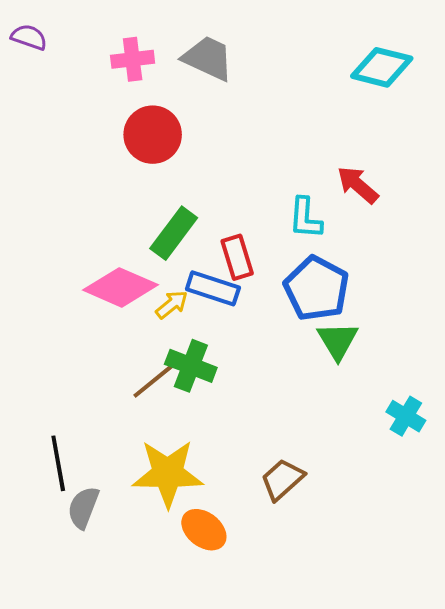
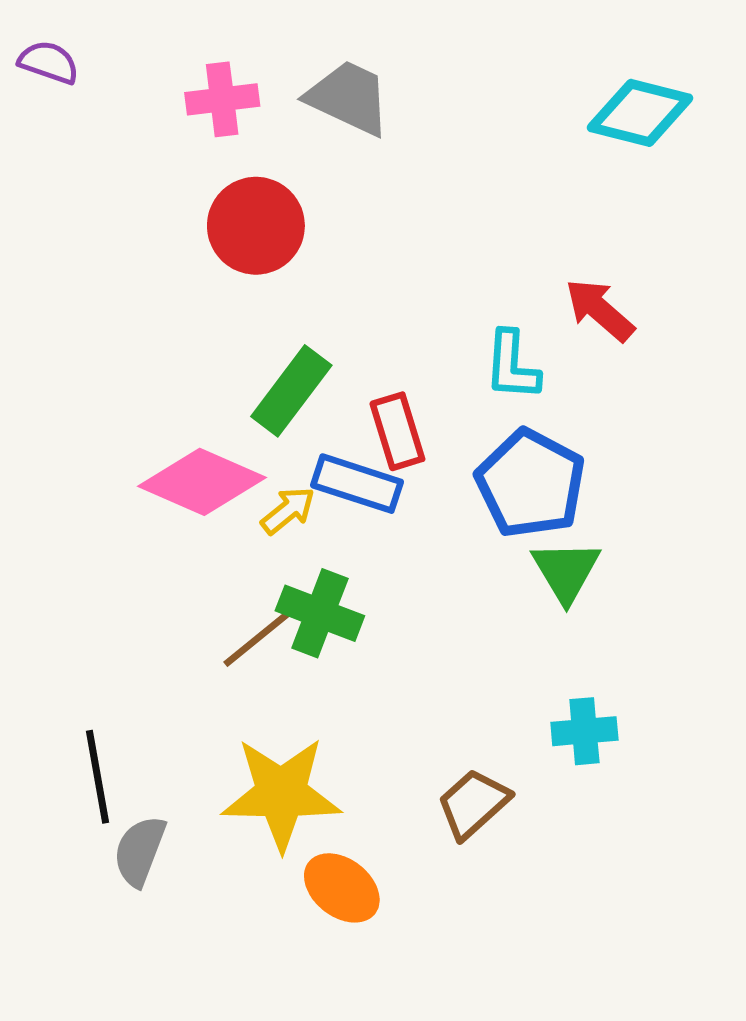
cyan cross: (406, 416) -> (584, 731), moved, turned -36

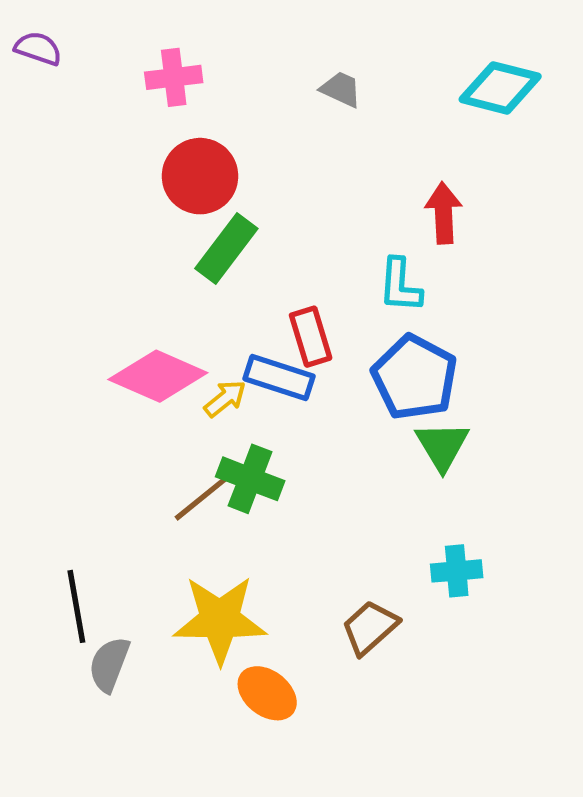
gray trapezoid: (349, 98) -> (341, 89), moved, size x0.6
red arrow: (600, 310) -> (443, 213), moved, turned 46
green rectangle: (291, 391) -> (226, 248), moved

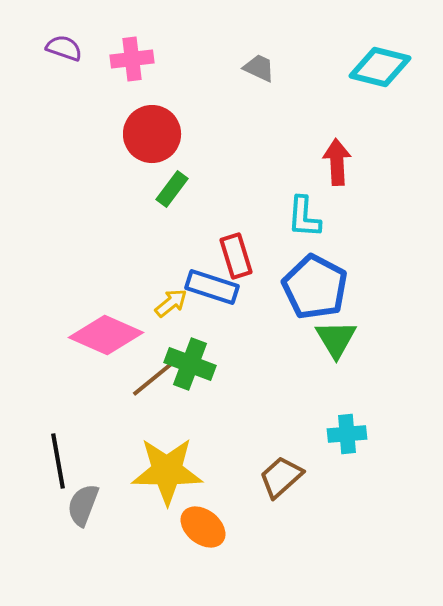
purple semicircle: (38, 48) -> (64, 48), moved
green rectangle: (226, 248) -> (172, 189), size x0.7
pink diamond: (158, 376) -> (106, 335), moved

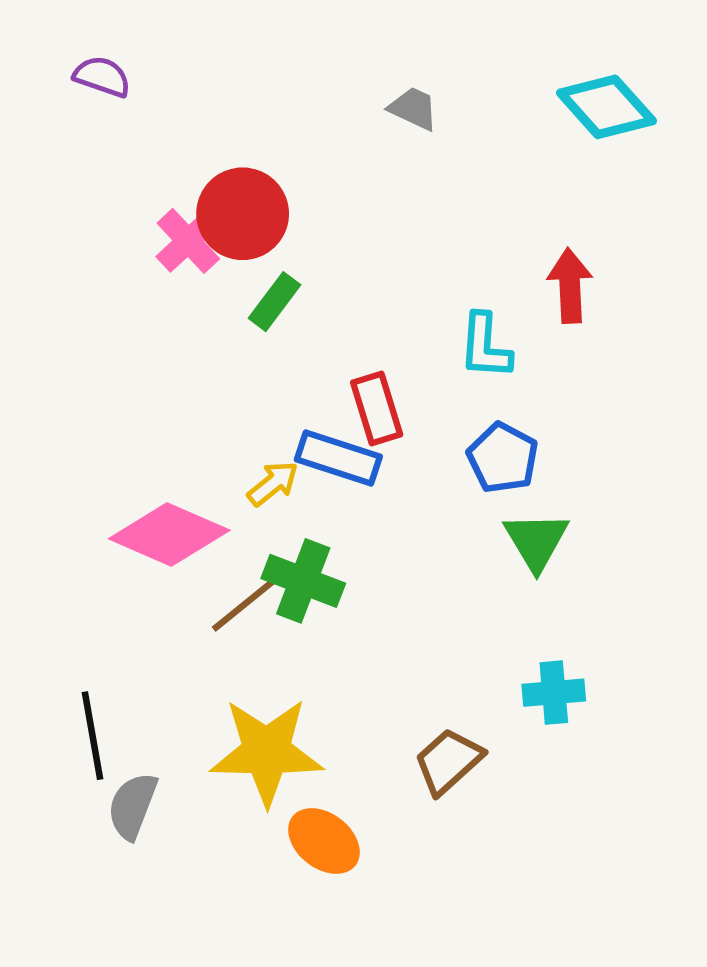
pink cross: (132, 59) -> (188, 241), moved, turned -36
cyan diamond: (380, 67) -> (606, 107), turned 34
red arrow: (337, 162) -> (570, 286), moved
blue pentagon: (315, 287) -> (503, 458), size x0.7

